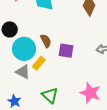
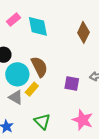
brown semicircle: (46, 41) -> (39, 67), size x1.5
purple square: (66, 51) -> (72, 83), moved

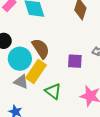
yellow rectangle: (32, 89) -> (36, 72), size x1.6
green triangle: (42, 121) -> (53, 91), moved

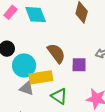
brown semicircle: (41, 48) -> (56, 53), moved
yellow rectangle: (36, 72) -> (41, 77), turned 50

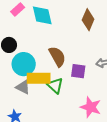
green triangle: (59, 96) -> (55, 85), moved

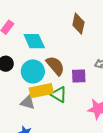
cyan diamond: (42, 15) -> (34, 41), moved
cyan circle: (24, 64) -> (33, 71), moved

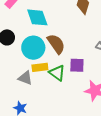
purple square: (79, 76) -> (77, 65), moved
yellow rectangle: (41, 91) -> (40, 67), size x0.7

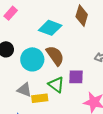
cyan diamond: (37, 17) -> (50, 28), moved, turned -50
yellow rectangle: (40, 67) -> (40, 98), moved

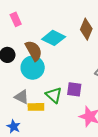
pink rectangle: (11, 13) -> (16, 19), turned -72
brown semicircle: (55, 56) -> (34, 51), moved

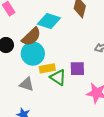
brown semicircle: (34, 51) -> (31, 37), turned 85
yellow rectangle: (36, 107) -> (47, 68), moved

